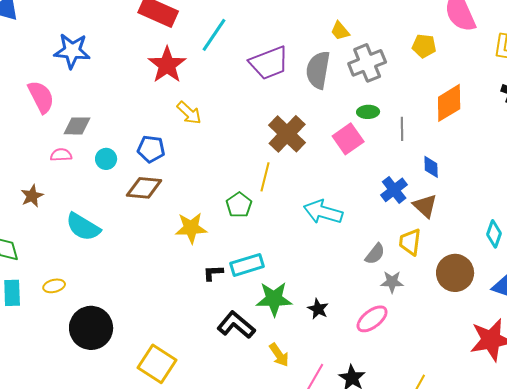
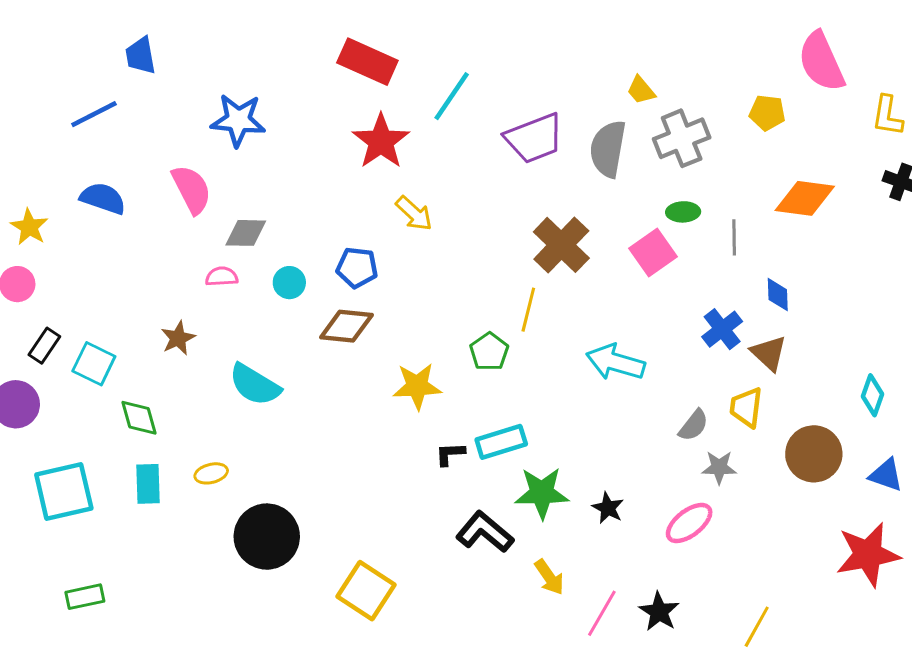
orange diamond: (449, 103) -> (805, 198), turned 39

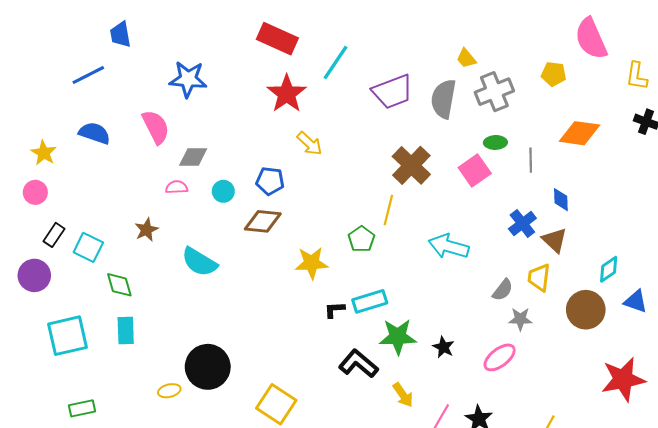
cyan diamond: (872, 395) -> (609, 269), moved, turned 36
yellow ellipse: (211, 473) -> (169, 391), moved
blue triangle: (886, 475) -> (636, 301), moved

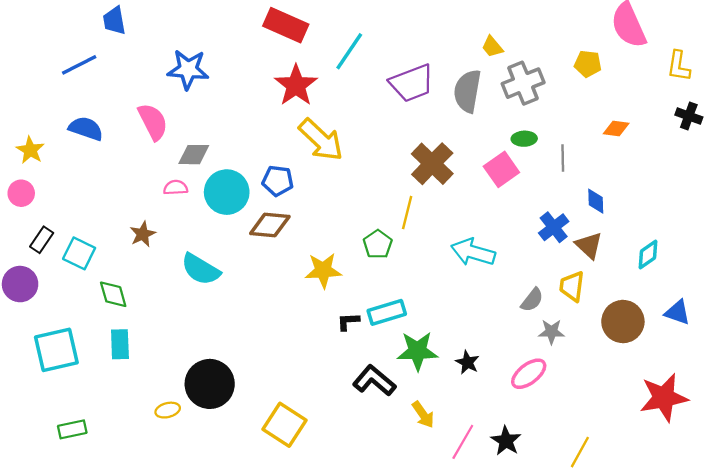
orange diamond: (580, 133) -> (616, 128), size x0.6
yellow arrow: (310, 144) -> (321, 140), size x1.6
cyan circle: (223, 191) -> (227, 192), size x1.8
cyan diamond: (609, 269) -> (648, 255), moved

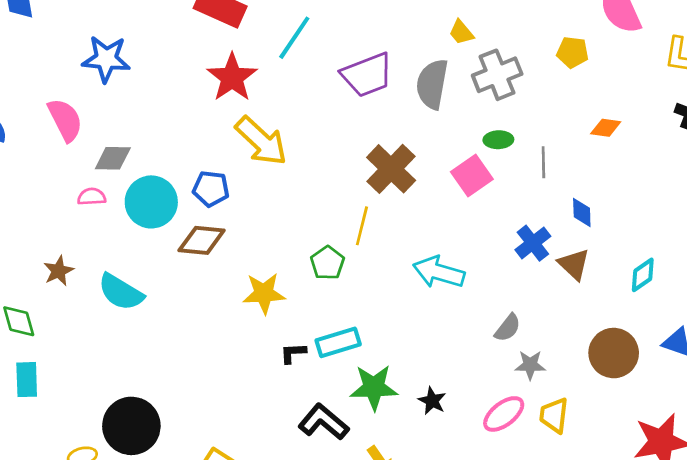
brown star: (143, 234) -> (59, 271), moved
yellow trapezoid: (572, 286) -> (554, 415), moved

